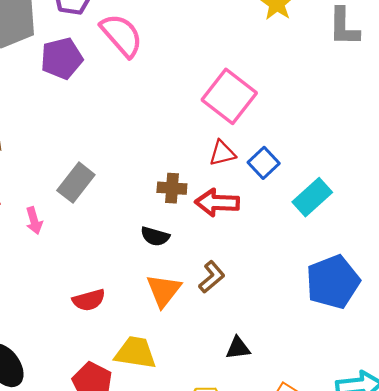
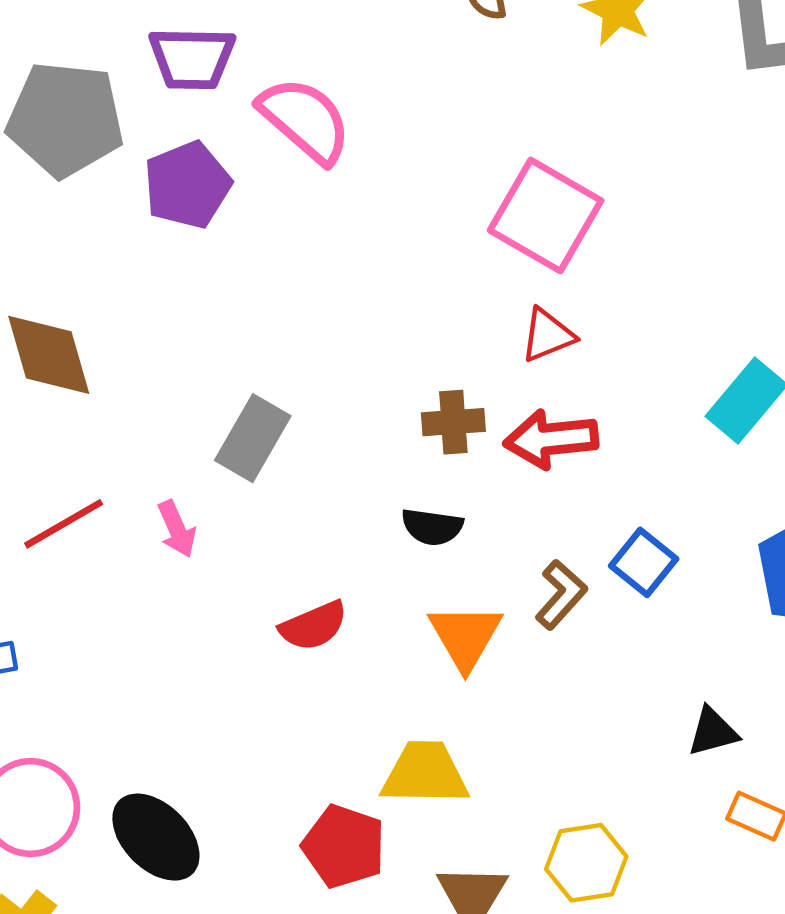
blue square: (264, 163) -> (644, 562), moved
red semicircle: (89, 300) -> (314, 626), moved
black triangle: (238, 348) -> (713, 732), moved

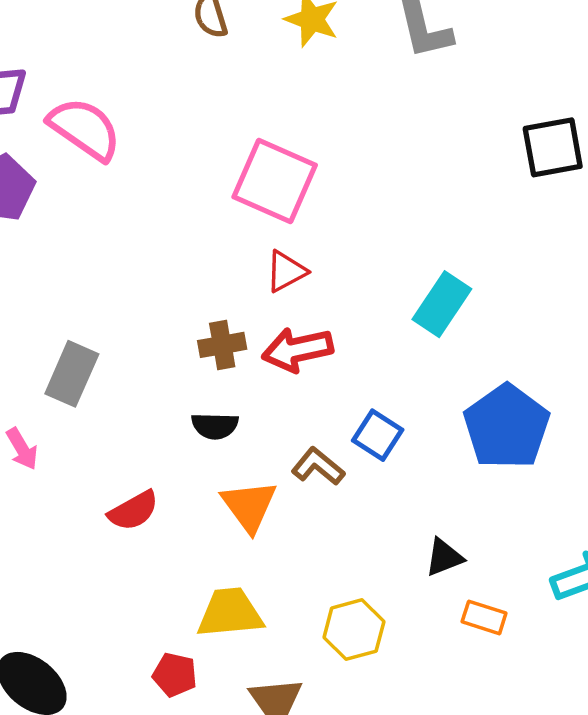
brown L-shape: (561, 595) -> (318, 466), turned -86
red pentagon: (344, 846) -> (175, 675), size x0.7
yellow hexagon: (586, 863) -> (354, 630), moved

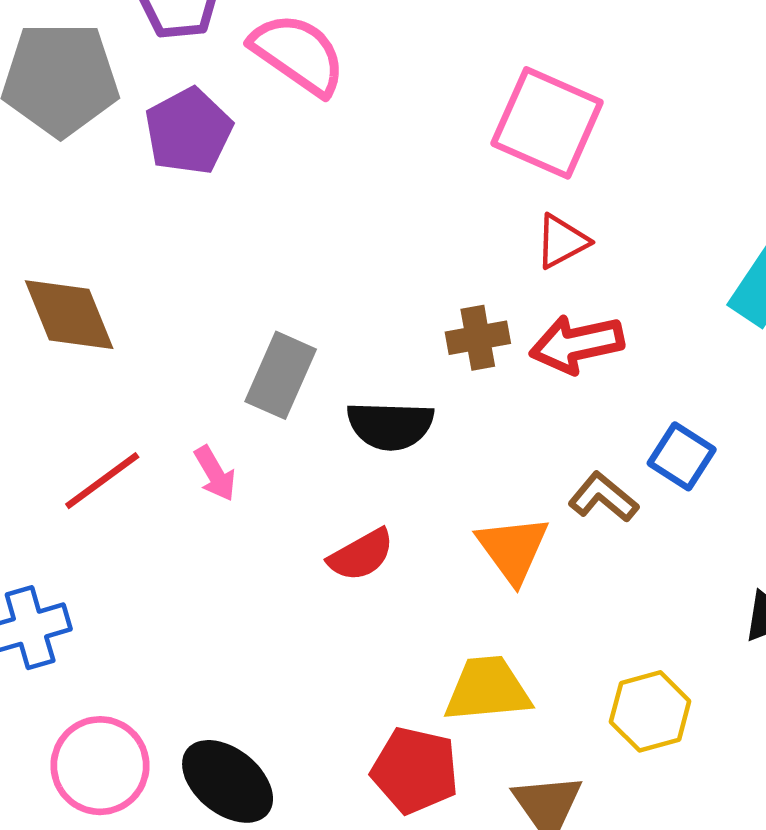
black semicircle: (215, 426) -> (390, 425), moved, size x1.4
red pentagon: (175, 675) -> (415, 770), size x1.5

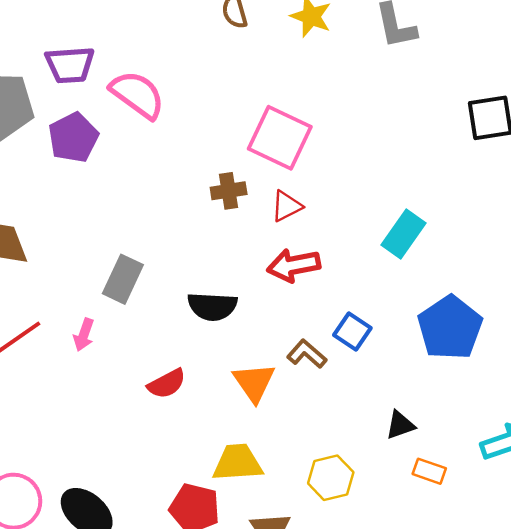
brown cross: (478, 338) -> (229, 191), moved
black semicircle: (390, 425) -> (212, 306), moved
pink arrow: (215, 474) -> (84, 335), turned 48

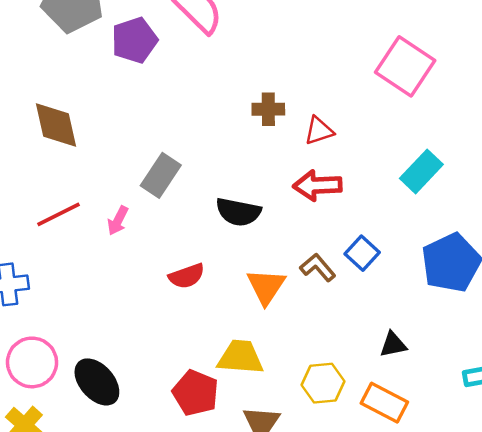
pink square: (280, 138) -> (405, 66), moved
orange rectangle: (429, 471) -> (384, 403), moved, size x1.5

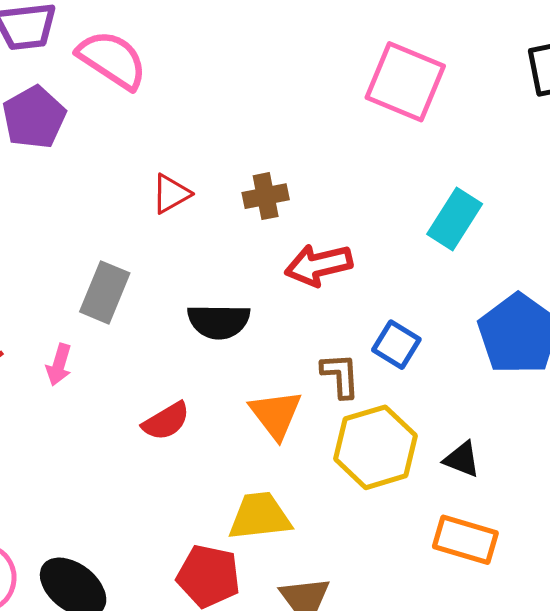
brown cross: (268, 109) -> (266, 196), moved
red triangle: (319, 131) -> (171, 194), moved
brown L-shape: (318, 268) -> (340, 375), turned 48
black triangle: (393, 344) -> (462, 459), turned 44
yellow hexagon: (323, 383) -> (375, 447), moved, size x1.4

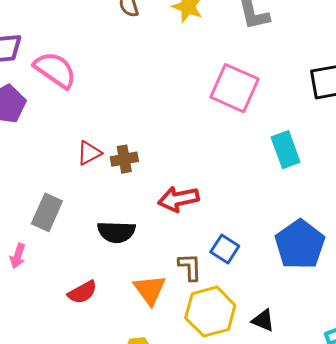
brown cross: (266, 196) -> (124, 159), moved
cyan rectangle: (455, 219) -> (286, 150), moved, turned -54

